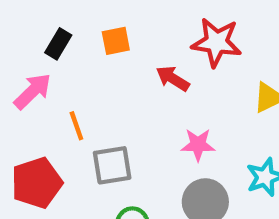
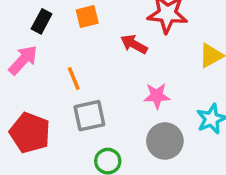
orange line: (76, 126) -> (74, 79), moved
red pentagon: (37, 183) -> (30, 133), turned -30

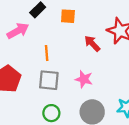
pink star: (157, 96) -> (84, 79), moved

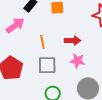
red arrow: (92, 44) -> (73, 41), moved, turned 140

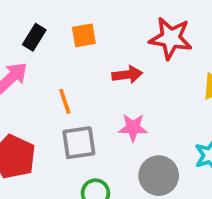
red arrow: (73, 41) -> (127, 75), moved

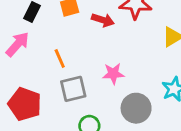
red arrow: (127, 75) -> (103, 20), moved, turned 30

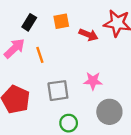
orange line: (60, 58) -> (40, 55), moved

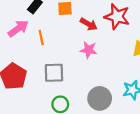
pink star: (93, 81) -> (89, 50), moved

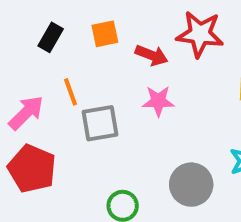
pink arrow: (18, 29) -> (26, 113), moved
gray square: (54, 73) -> (100, 123), moved

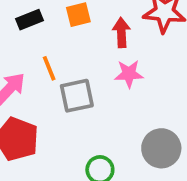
black rectangle: (51, 37) -> (30, 20), turned 40
red arrow: (152, 55) -> (121, 33), turned -112

